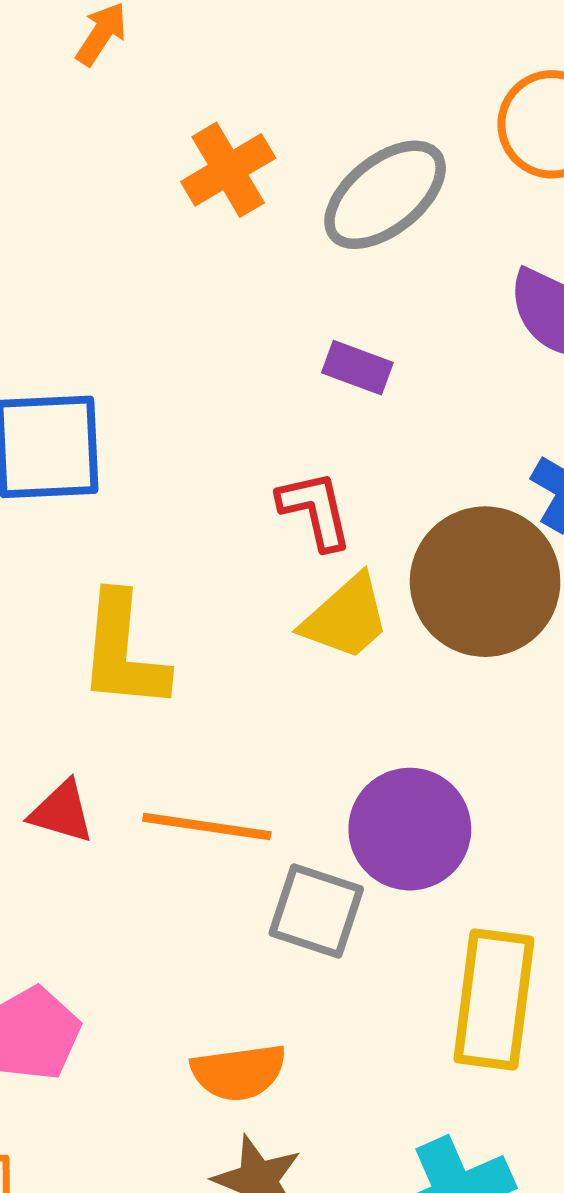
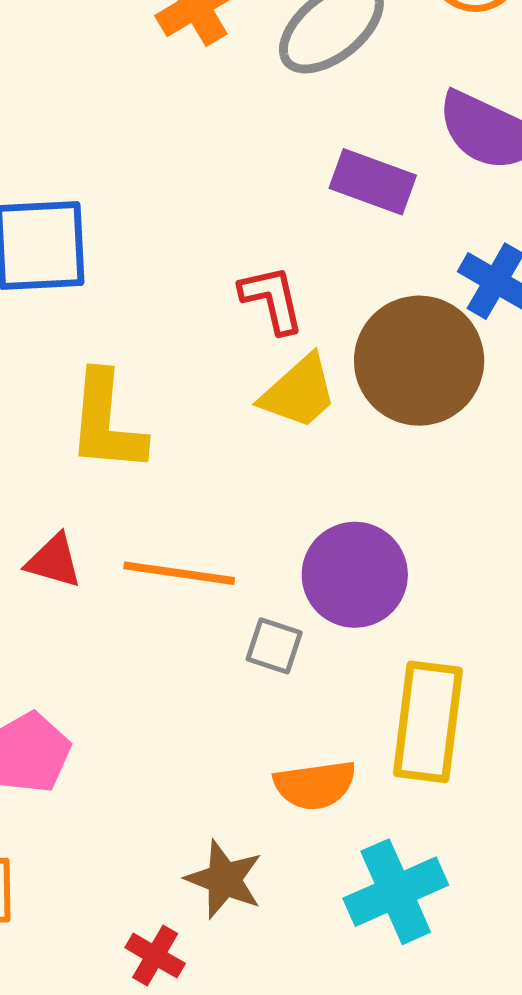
purple rectangle: (357, 368) -> (373, 182), moved, size x1.4
gray square: (316, 911) -> (274, 646), size x0.7
orange semicircle: (239, 1072) -> (315, 785), moved

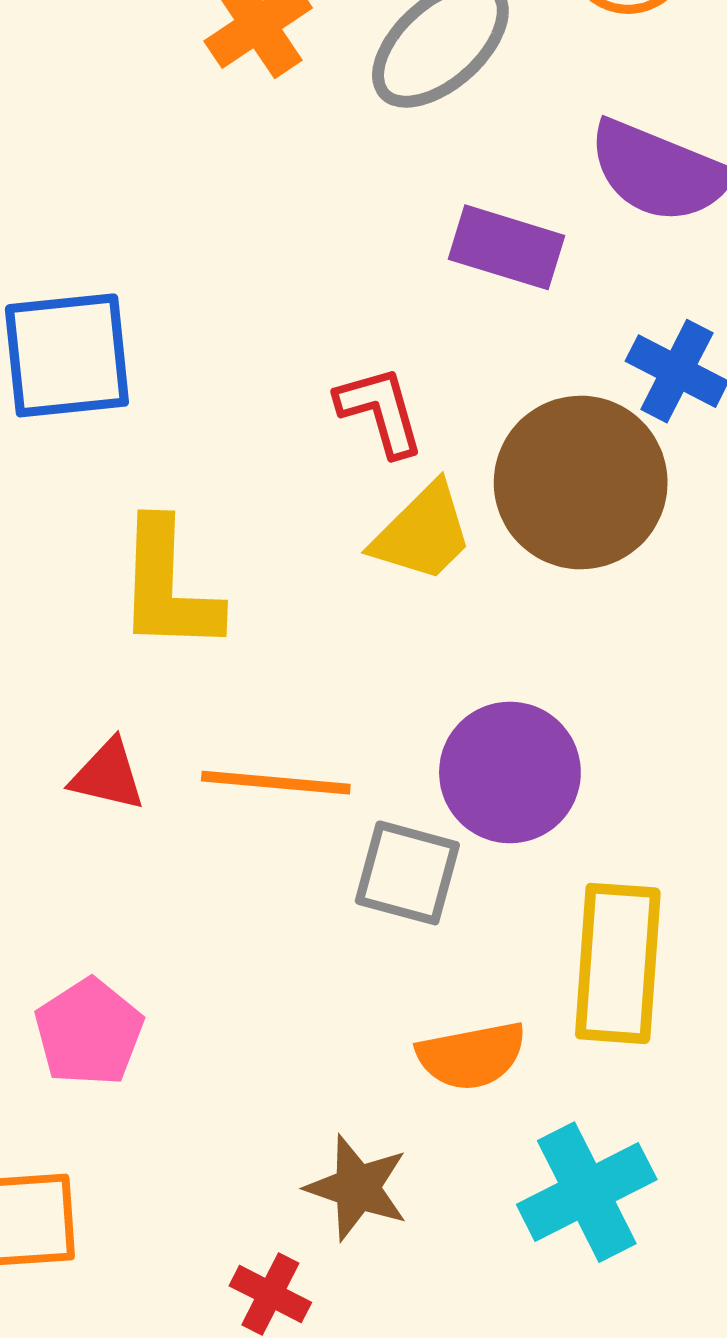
gray square: (274, 646) -> (407, 873), size x1.4

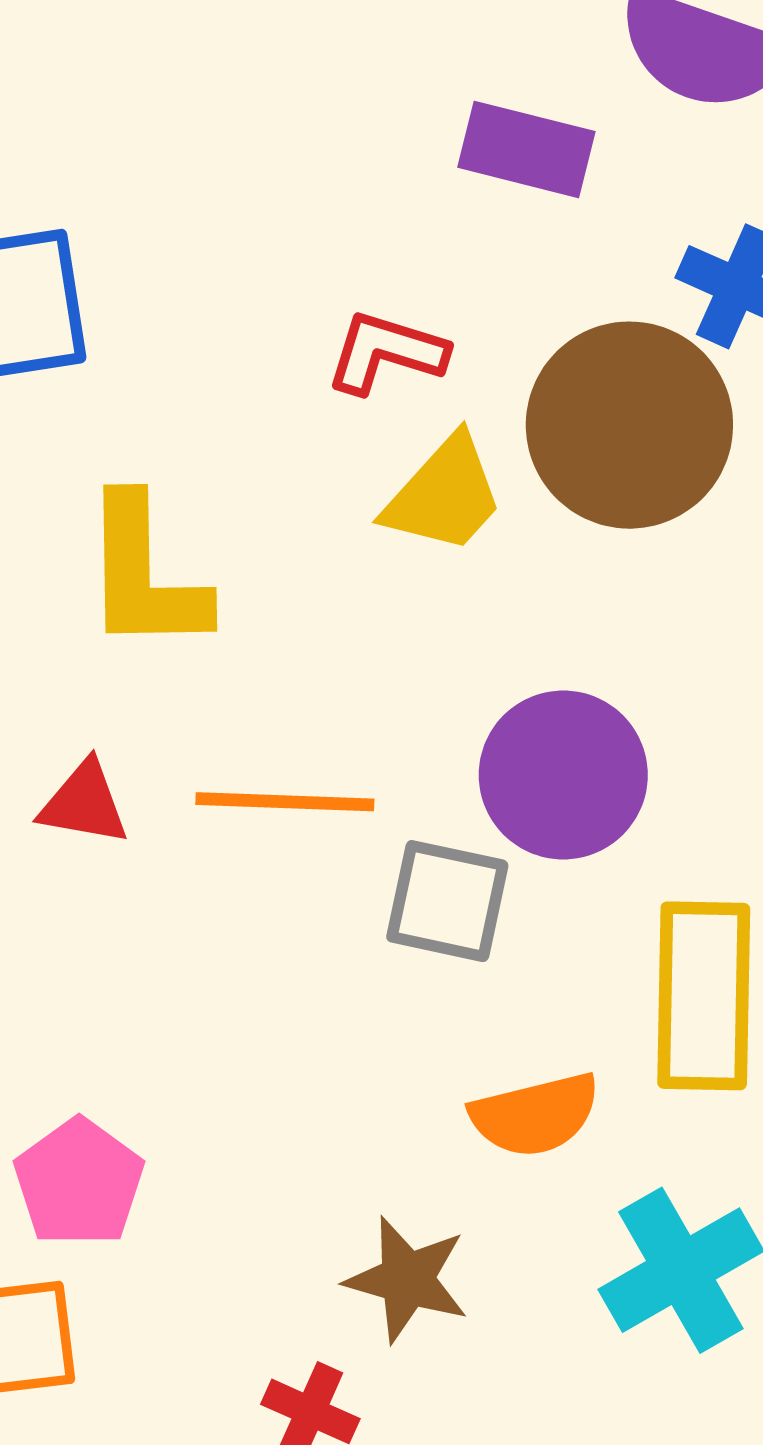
red L-shape: (380, 411) -> (386, 352), turned -54
pink pentagon: (89, 1032) -> (79, 1182), moved

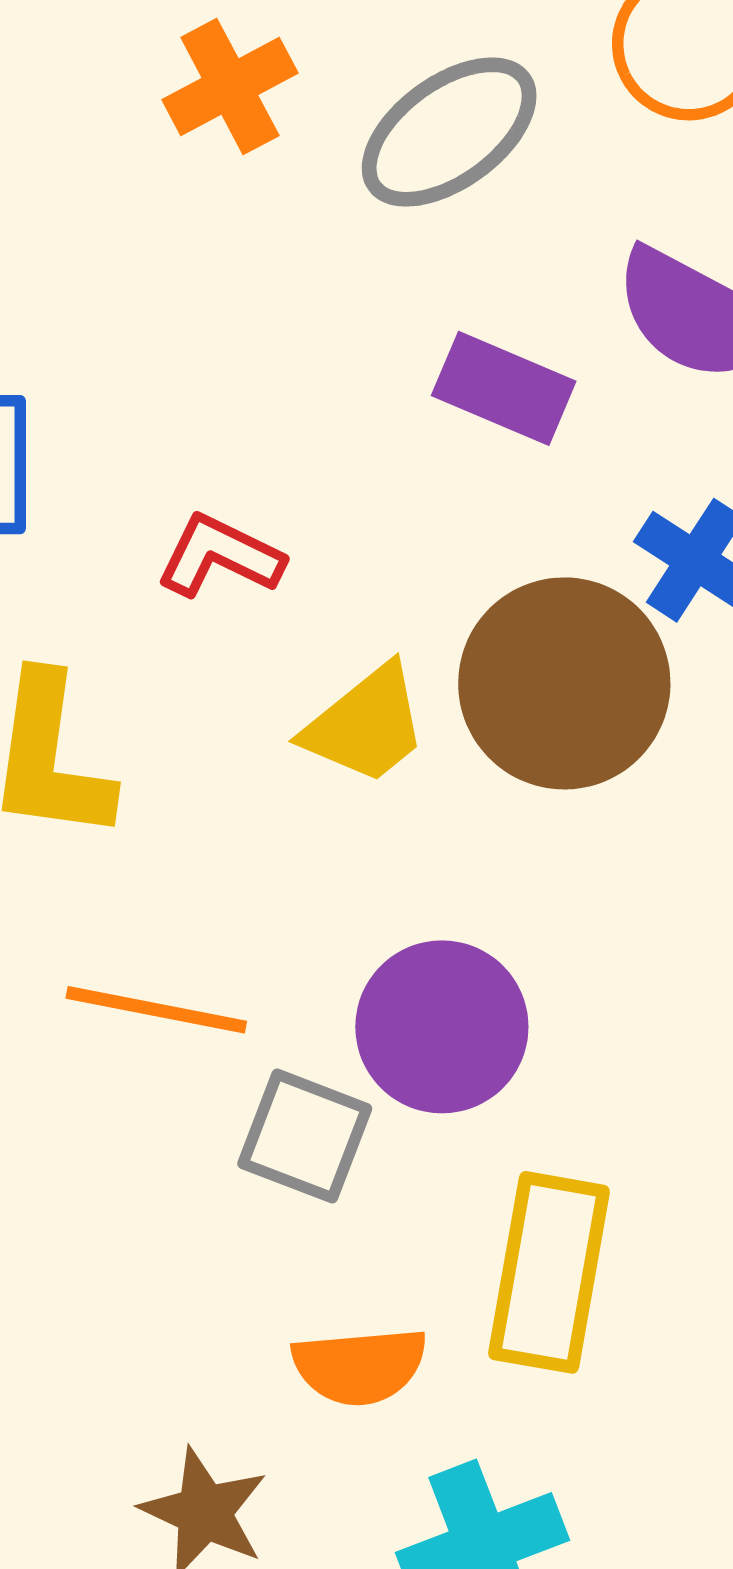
red L-shape: (386, 352) -> (220, 556), moved

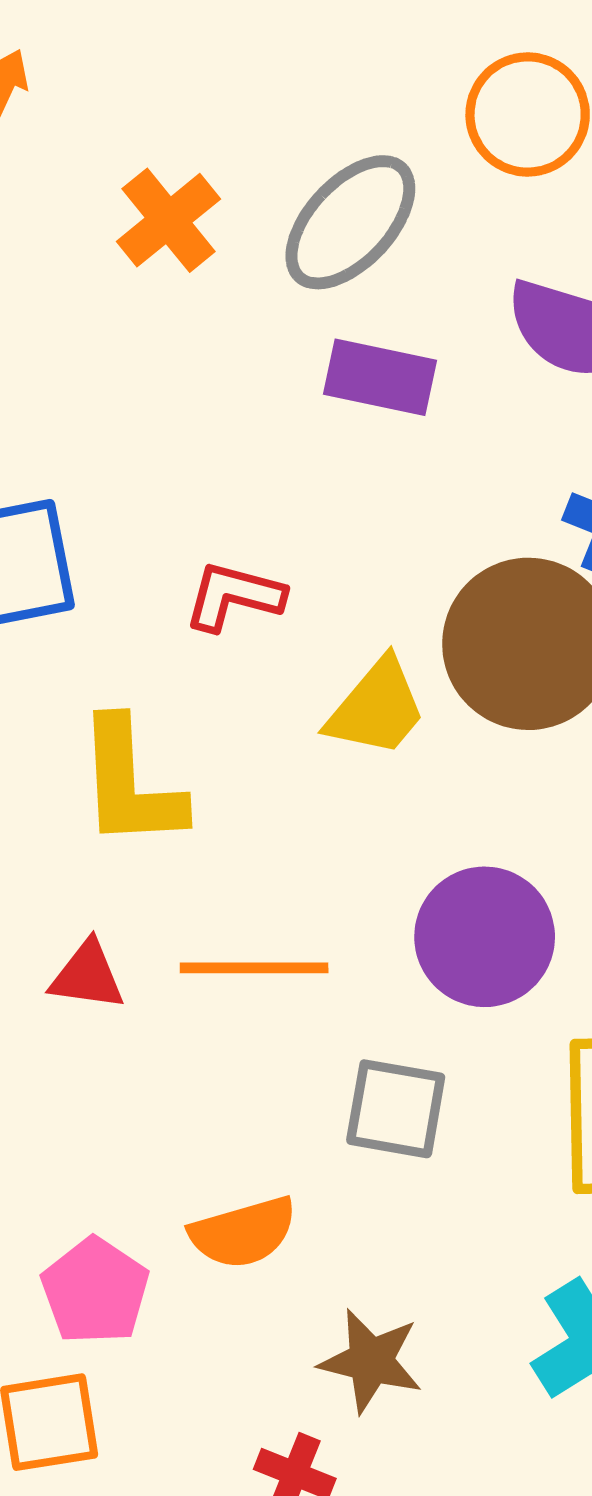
purple rectangle: (504, 388) -> (380, 377), moved
gray square: (305, 1136) -> (396, 1109), moved
orange semicircle: (360, 1366) -> (243, 1233), moved

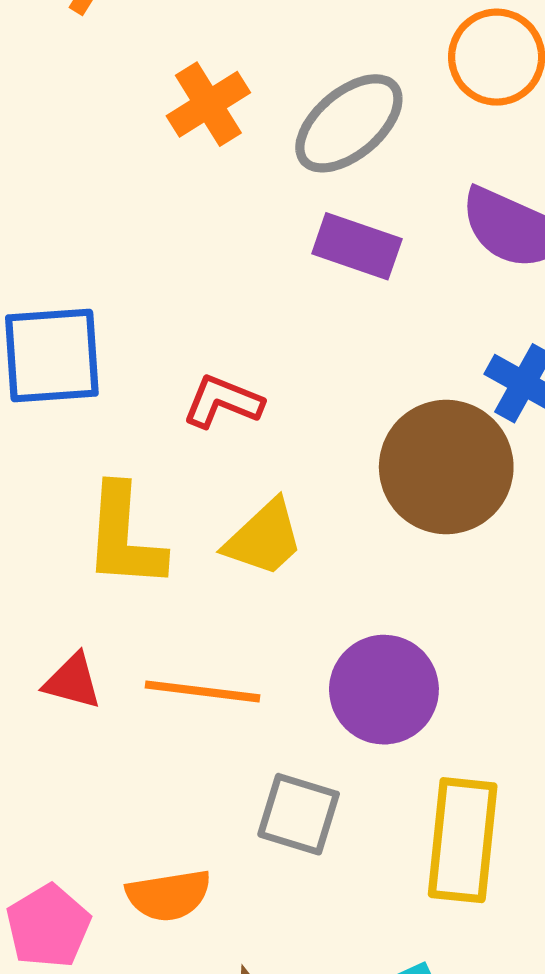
yellow trapezoid: (377, 708) -> (264, 538), moved

